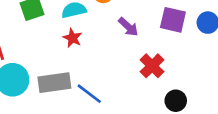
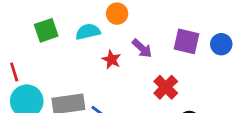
red star: (72, 38) -> (111, 59), moved

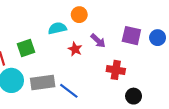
green square: (46, 30) -> (26, 48), moved
red cross: (166, 87) -> (116, 70), turned -36

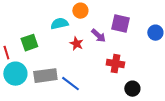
purple square: (131, 36) -> (120, 24), moved

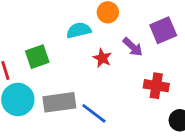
purple square: (120, 24) -> (163, 30), turned -36

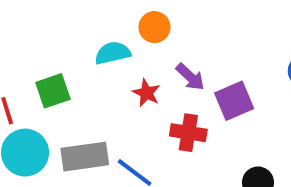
purple square: (163, 30) -> (234, 101), moved
red cross: (156, 86) -> (188, 133), moved

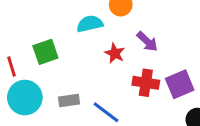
purple square: (234, 101) -> (180, 84), moved
gray rectangle: (85, 157) -> (69, 100), size x0.6

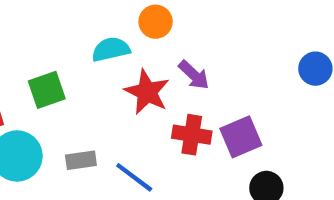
red star: (115, 53) -> (147, 92), size x1.5

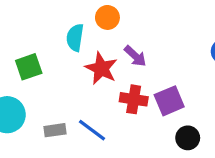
cyan semicircle: (111, 49) -> (75, 38), turned -68
gray rectangle: (81, 160) -> (55, 130), moved

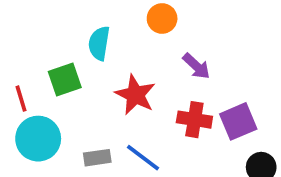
cyan semicircle: (75, 38) -> (99, 43), moved
red star: (101, 68) -> (135, 95), moved

